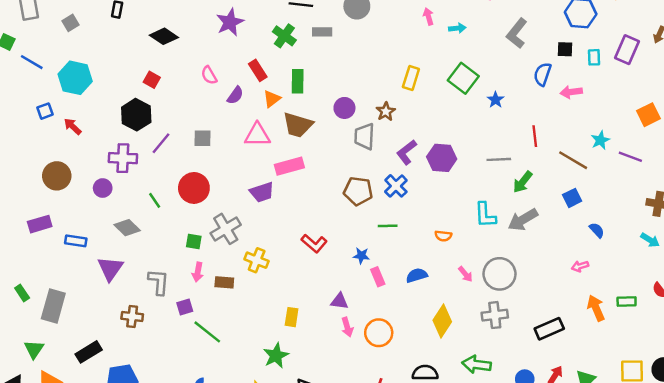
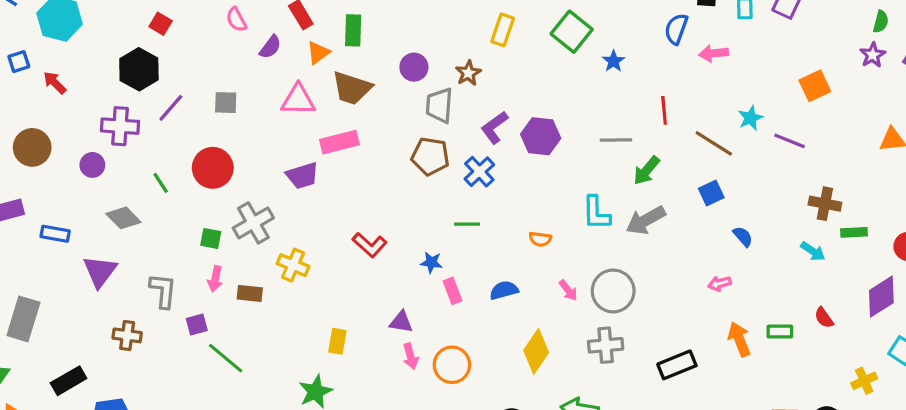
brown pentagon: (358, 191) -> (430, 156), moved

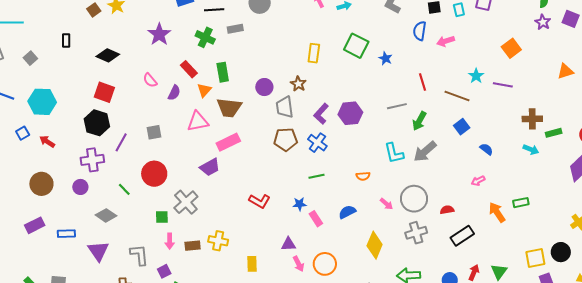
red square: (161, 24) -> (104, 92), size x1.5
yellow cross: (293, 265) -> (218, 241), moved
red semicircle: (824, 318) -> (447, 210), moved, turned 128

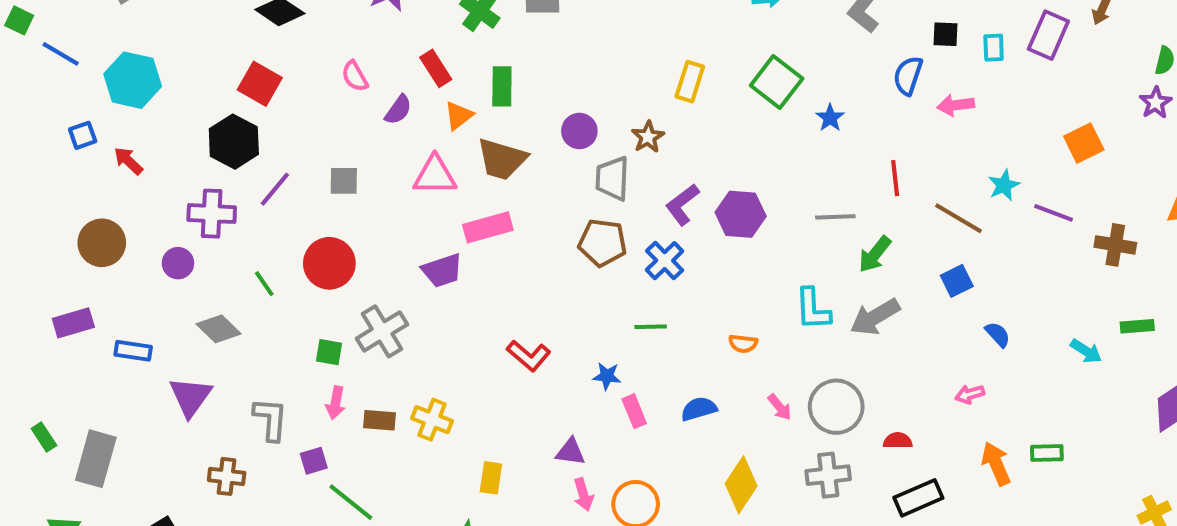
brown cross: (532, 119) -> (1115, 245), moved

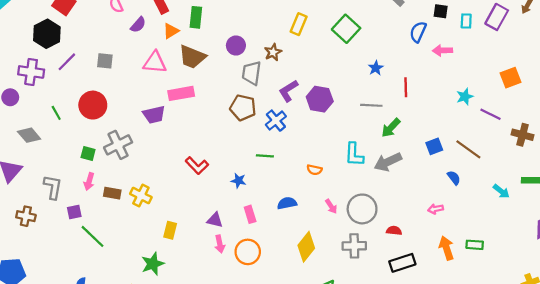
blue star: (830, 118) -> (376, 68), moved
brown line: (959, 218) -> (468, 149), moved
pink rectangle: (634, 411) -> (250, 214), moved

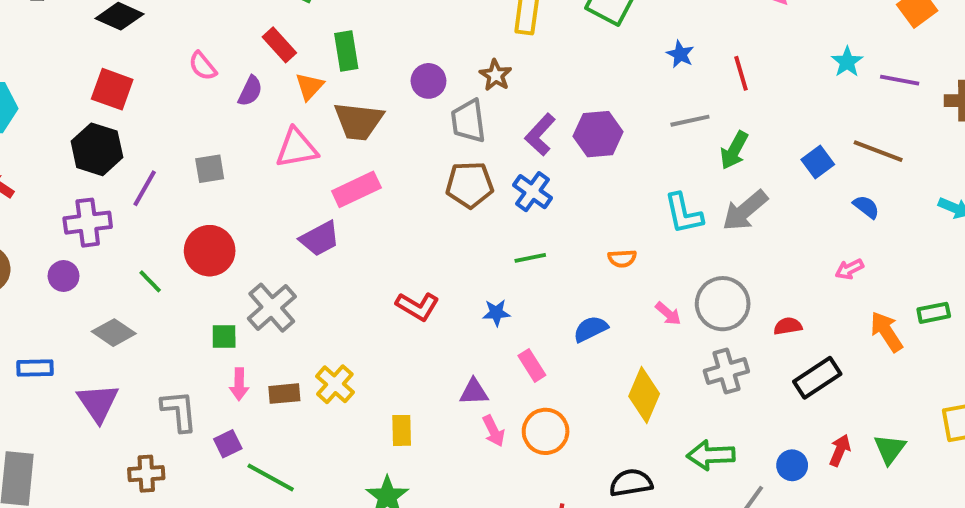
yellow cross: (141, 196) -> (335, 384), turned 30

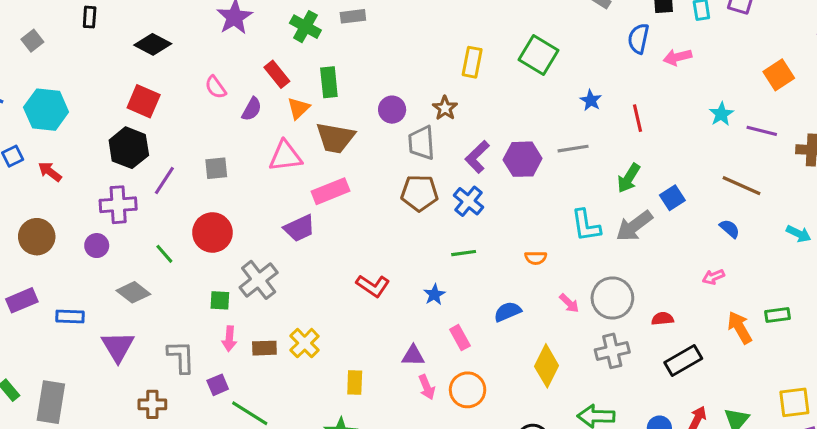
gray line: (690, 121) -> (573, 149), moved
blue square: (818, 162) -> (672, 198), moved
blue star: (496, 313) -> (434, 295), turned -30

